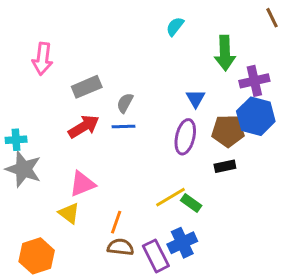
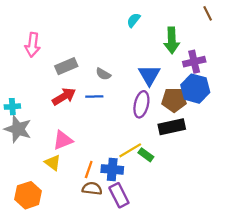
blue triangle: (196, 99) -> (149, 75), size x1.5
gray semicircle: (125, 103) -> (103, 74), moved, turned -88
black rectangle: (225, 166) -> (172, 127), size x1.6
blue cross: (182, 243) -> (112, 169), moved, turned 30

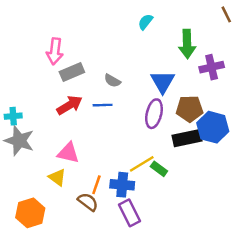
pink arrow: (33, 45) -> (55, 51), moved
blue hexagon: (195, 89) -> (213, 127), moved
pink triangle: (63, 140) -> (68, 153), turned 35
brown semicircle: (92, 188) -> (88, 202), moved, turned 30

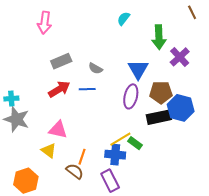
pink arrow: (55, 51) -> (45, 23), moved
purple cross: (212, 67) -> (180, 57), turned -30
blue cross: (122, 185) -> (115, 155), moved

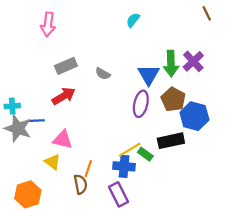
green arrow: (159, 37) -> (171, 64), moved
blue line: (87, 89) -> (36, 121), moved
brown pentagon: (161, 92) -> (173, 99), turned 30
black rectangle: (159, 117) -> (171, 141), moved
brown semicircle: (75, 171) -> (80, 184), turned 42

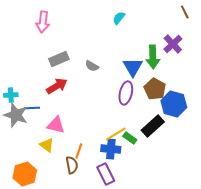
purple cross: (193, 61) -> (173, 44), moved
black rectangle: (171, 141) -> (153, 126), turned -30

